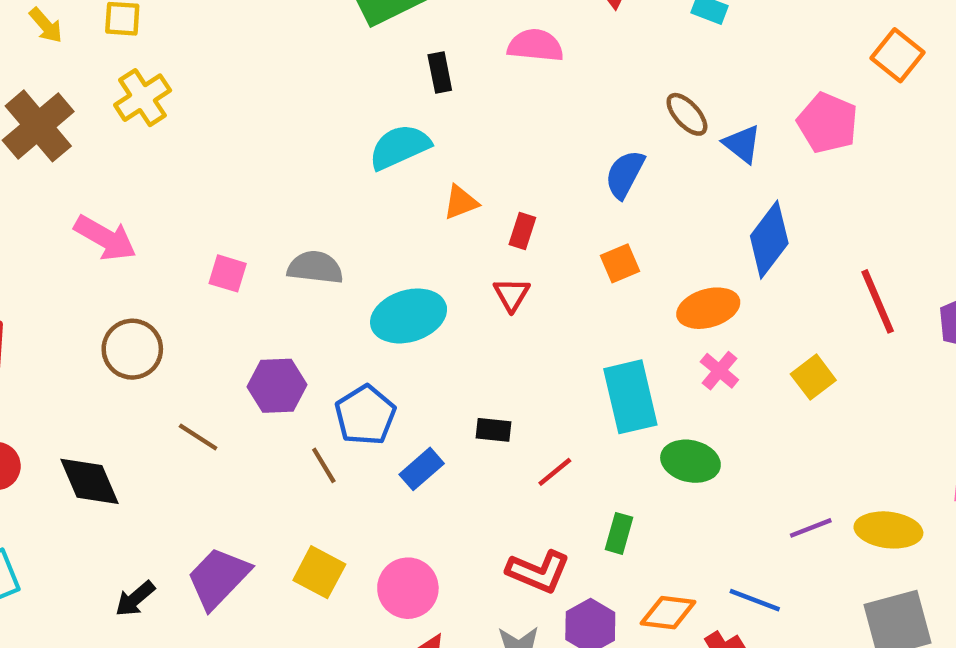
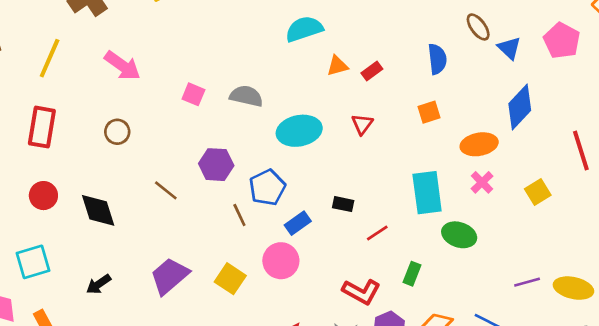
blue semicircle: (625, 174) -> (437, 59), turned 140
red rectangle: (522, 231) -> (372, 71), moved, turned 30
brown circle: (132, 349) -> (117, 132), moved, size x0.7
pink circle: (408, 588) -> (281, 261), moved
black arrow: (135, 599) -> (99, 284), moved

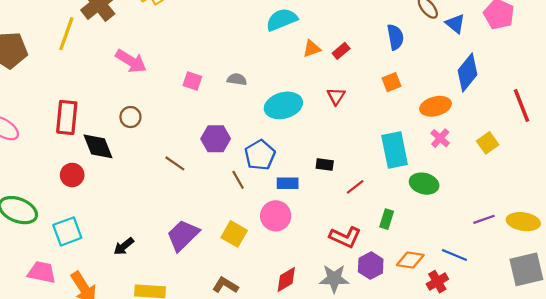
yellow line: (50, 58) -> (66, 34), moved
gray semicircle: (246, 96) -> (237, 79), size x0.7
black diamond: (98, 210) -> (98, 146), moved
blue rectangle: (298, 223) -> (288, 183), turned 40

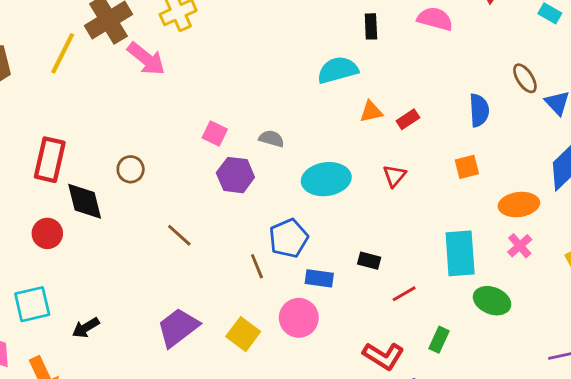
pink arrow: (131, 61) -> (146, 59), moved
purple hexagon: (216, 139) -> (235, 175), moved
black arrow: (124, 246) -> (86, 328), moved

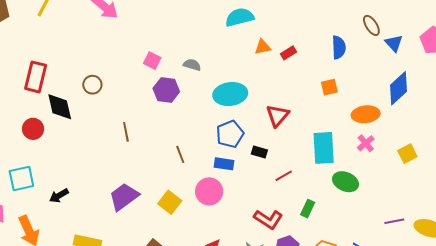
red triangle: (394, 176) -> (278, 116), moved, size x1.4
brown line: (179, 235) -> (126, 132), turned 36
blue pentagon: (289, 238) -> (230, 134), moved

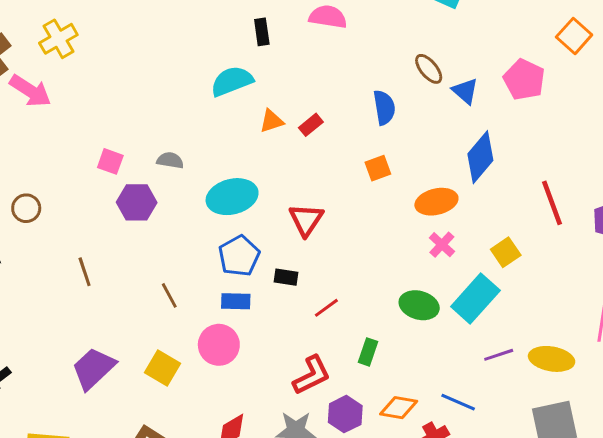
cyan rectangle: (324, 148) -> (475, 299), moved, turned 52
red L-shape: (268, 219) -> (312, 375), turned -52

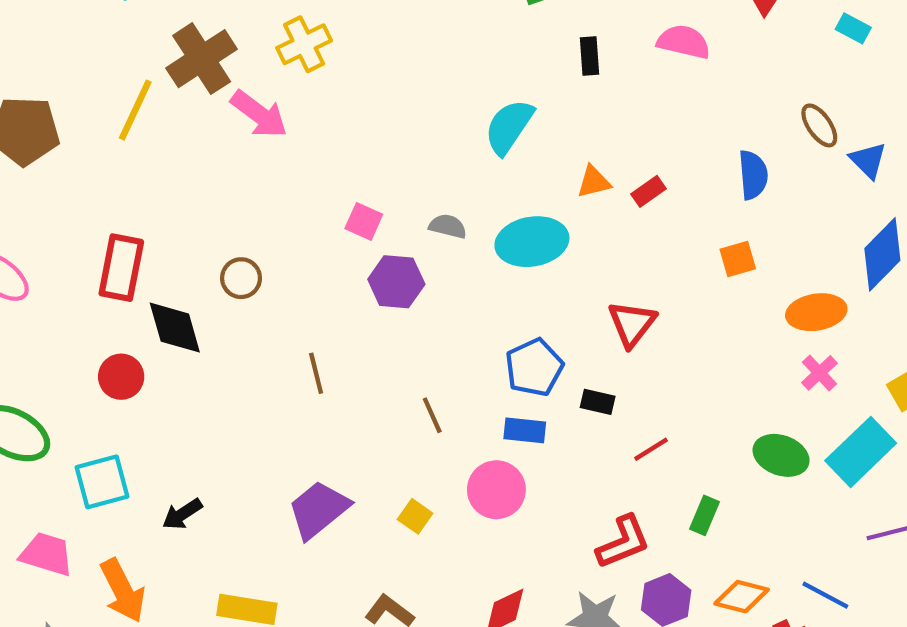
cyan semicircle: (232, 81) -> (509, 127), moved, turned -39
cyan ellipse: (232, 197) -> (532, 242), moved
yellow square: (162, 368) -> (415, 516), size x0.7

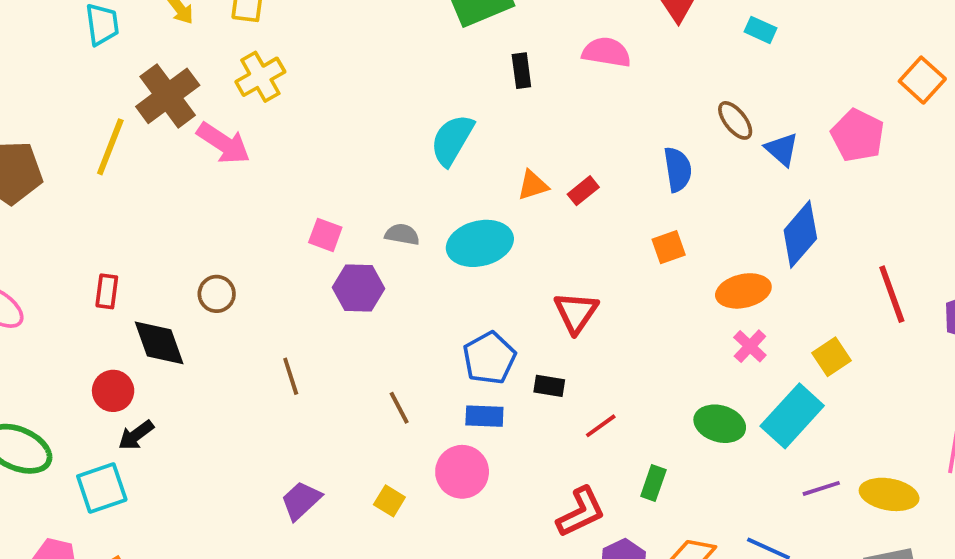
red rectangle: (121, 268) -> (107, 291), size x0.6
purple trapezoid: (318, 510) -> (301, 500), size x0.7
black arrow: (182, 514) -> (136, 435), moved

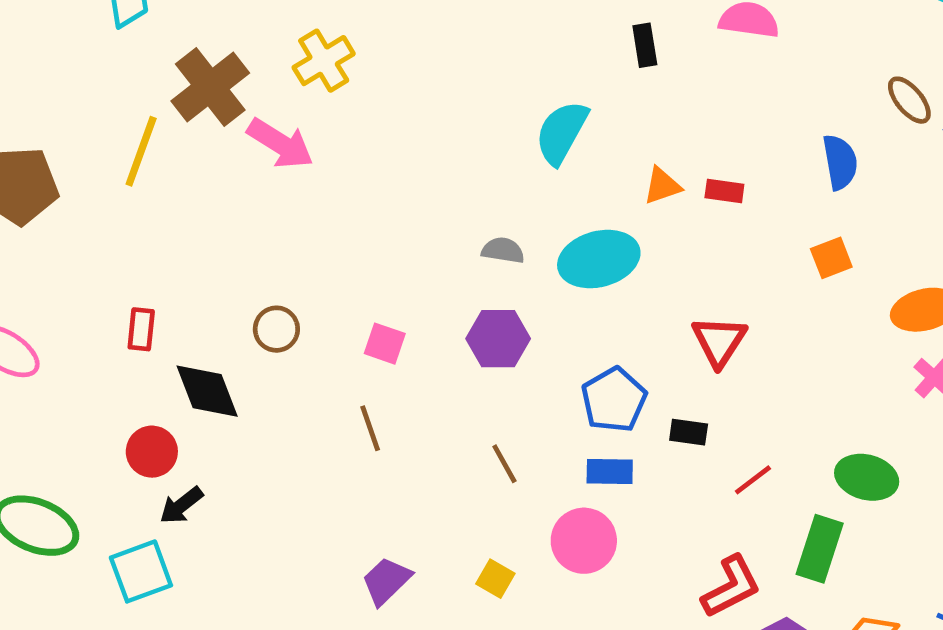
red rectangle: (583, 191) -> (724, 191), turned 48
pink square: (325, 235) -> (385, 344), moved
purple hexagon: (359, 288) -> (498, 339), moved
green ellipse: (720, 424) -> (867, 477), moved
green rectangle: (653, 483) -> (820, 549), size x1.5

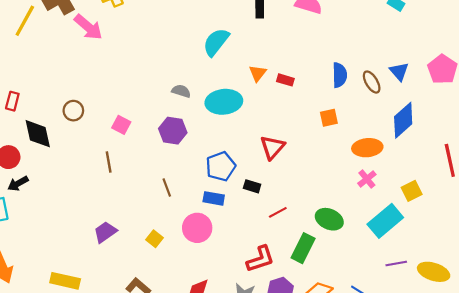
brown ellipse: (909, 100) -> (372, 82), moved
orange triangle: (662, 186) -> (258, 73), turned -42

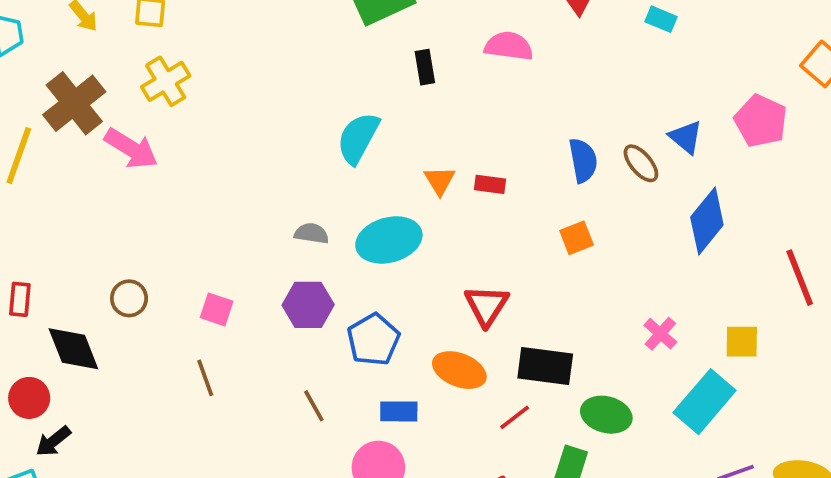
orange ellipse: (367, 148) -> (459, 370), moved, turned 36
blue pentagon: (221, 166) -> (373, 340), moved
black rectangle: (252, 186) -> (545, 366), moved, size x1.8
yellow square: (412, 191) -> (742, 342), turned 36

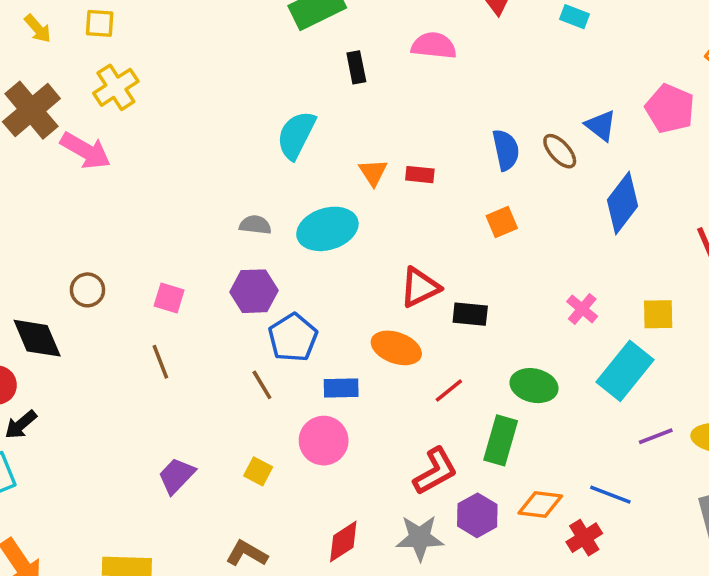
red triangle: (487, 306) -> (420, 287), turned 33
blue pentagon: (373, 340) -> (293, 338), moved
black rectangle: (545, 366) -> (470, 314), moved, size x0.7

